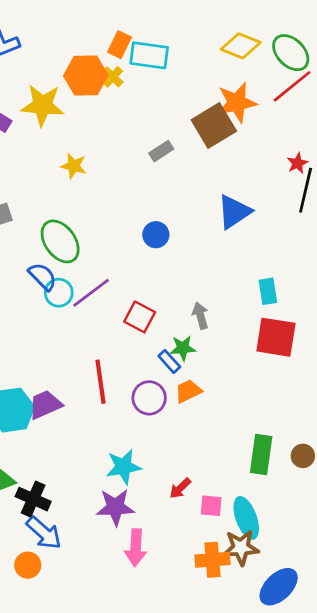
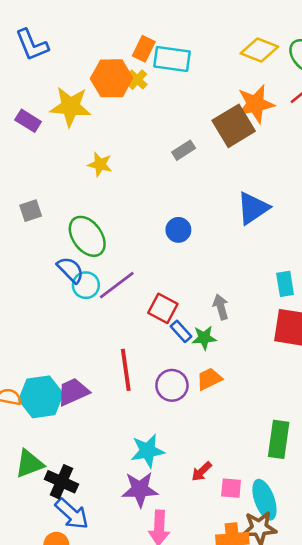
blue rectangle: (169, 361) -> (181, 331), moved

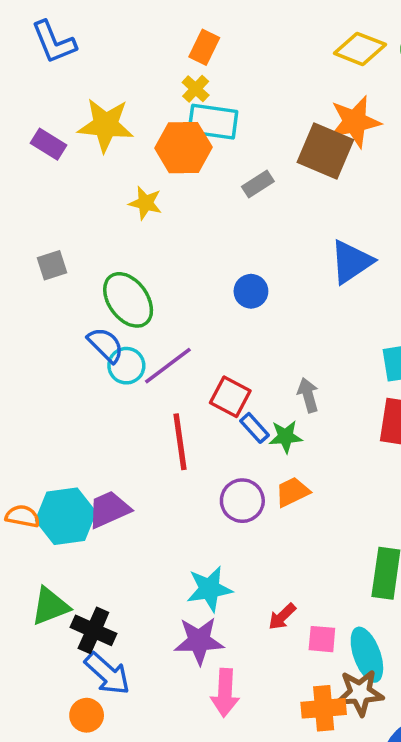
cyan rectangle: (172, 59) -> (213, 122), moved
orange hexagon: (112, 78) -> (183, 148), moved
brown square: (234, 126) -> (325, 151), turned -36
red line: (126, 370) -> (180, 442), moved

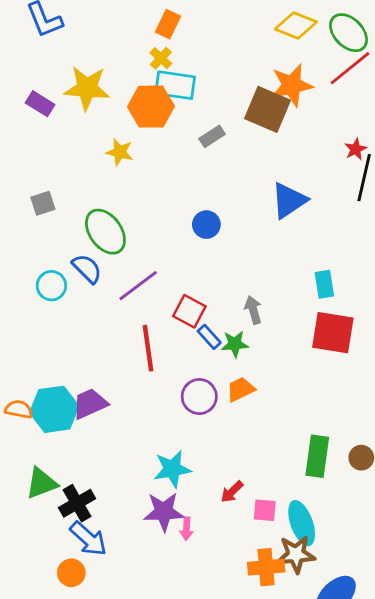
cyan circle: (126, 366) -> (51, 286), moved
black cross: (93, 630) -> (77, 503), turned 36
pink arrow: (225, 693) -> (186, 529), moved, size x0.6

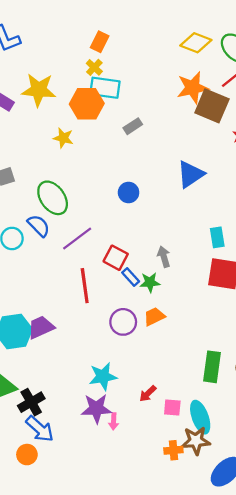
brown square: (268, 109) -> (212, 106), moved
orange cross: (266, 567) -> (173, 450), size x0.7

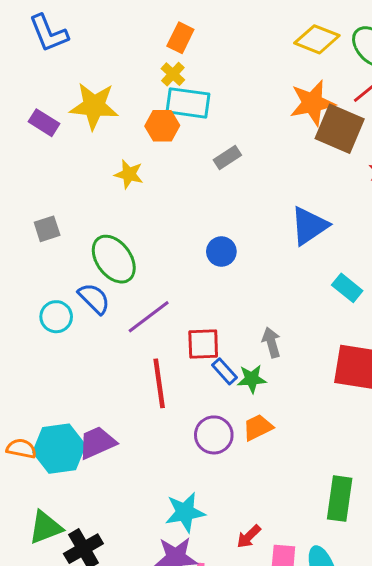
orange hexagon: (87, 104) -> (162, 126), size x0.7
cyan rectangle: (217, 237) -> (347, 288), moved, turned -42
red square: (116, 258) -> (203, 344), turned -30

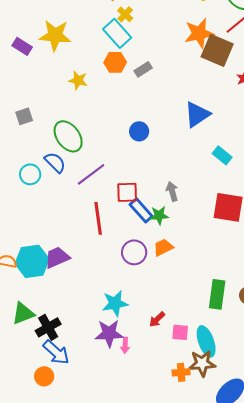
yellow cross: (173, 74) -> (125, 14), moved
cyan rectangle: (188, 103) -> (117, 33), turned 40
orange hexagon: (162, 126) -> (115, 62), moved
blue rectangle: (224, 371) -> (141, 210), size x1.4

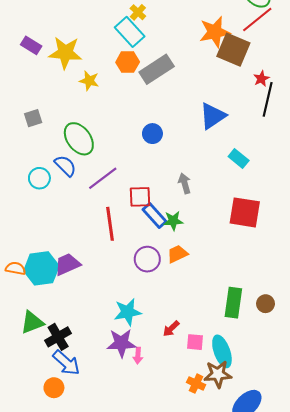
yellow star: (55, 35) -> (65, 53), moved
gray rectangle: (143, 69) -> (157, 69), size x1.8
gray arrow: (172, 191) -> (185, 183), moved
orange cross: (181, 372) -> (196, 384), turned 30

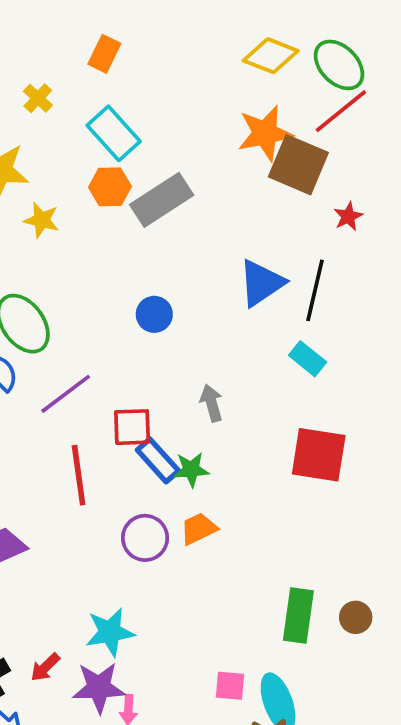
yellow cross: (138, 12) -> (38, 98), moved
black line: (268, 99) -> (315, 290), moved
red arrow: (171, 329) -> (45, 667), moved

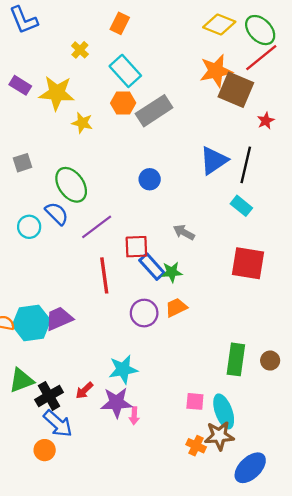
gray arrow: (212, 403) -> (184, 232), turned -45

